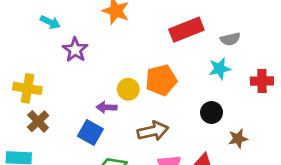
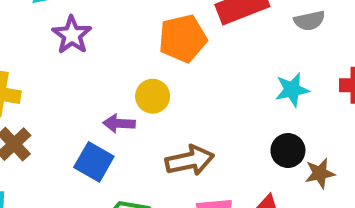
cyan star: (220, 69) -> (292, 90), moved
orange pentagon: (161, 80) -> (183, 38), moved
black circle: (212, 112) -> (288, 151), moved

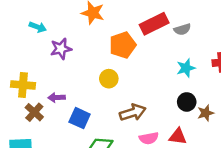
gray semicircle: (309, 21) -> (182, 29), moved
purple star: (72, 35) -> (61, 49), turned 30
purple arrow: (119, 123) -> (57, 98), moved

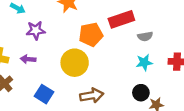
gray semicircle: (182, 29) -> (145, 36), moved
yellow circle: (109, 79) -> (75, 63), size x1.6
purple arrow: (57, 98) -> (28, 59), moved

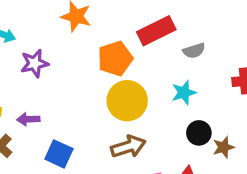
purple arrow: (28, 59) -> (28, 119), moved
cyan star: (144, 62) -> (184, 93), moved
yellow circle: (75, 63) -> (127, 101), moved

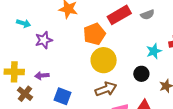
gray semicircle: (194, 51) -> (147, 15), moved
cyan star: (184, 93) -> (154, 51), moved
black circle: (199, 133) -> (141, 74), moved

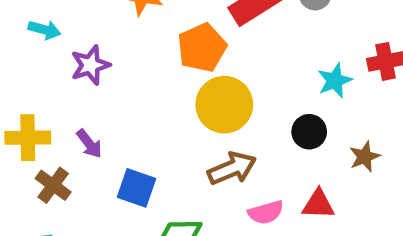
purple arrow: (42, 76) -> (89, 144), turned -120

